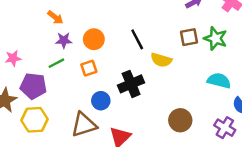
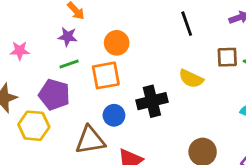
black line: (137, 39) -> (187, 24), moved
purple star: (64, 40) -> (68, 37), moved
orange square: (89, 68) -> (106, 75), size x1.5
purple pentagon: (33, 86) -> (54, 95), moved

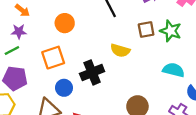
orange circle: (117, 43) -> (65, 23), moved
green line: (69, 64) -> (12, 50), moved

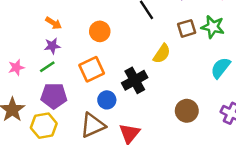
yellow semicircle: (120, 50) -> (162, 54), turned -66
cyan semicircle: (174, 70) -> (221, 68), turned -60

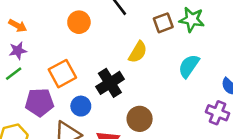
orange circle: (100, 31) -> (79, 22), moved
cyan semicircle: (221, 68) -> (189, 66), moved
purple pentagon: (54, 96) -> (39, 102), moved
brown circle: (187, 111) -> (140, 119), moved

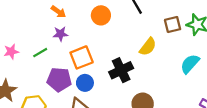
orange arrow: (18, 26) -> (58, 12), moved
purple star: (18, 51) -> (61, 34), moved
blue circle: (81, 106) -> (85, 83), moved

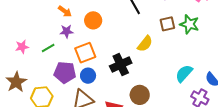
orange circle: (101, 15) -> (93, 20), moved
cyan semicircle: (190, 64) -> (184, 73), moved

